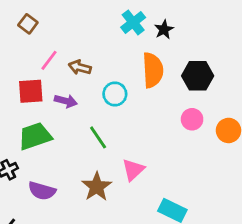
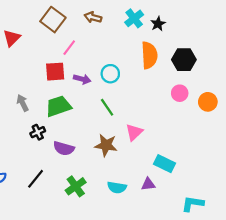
brown square: (28, 24) -> (53, 20), size x1.6
brown arrow: (80, 67) -> (93, 17), moved
cyan circle: (115, 94) -> (110, 74), moved
brown star: (97, 187) -> (106, 145), turned -30

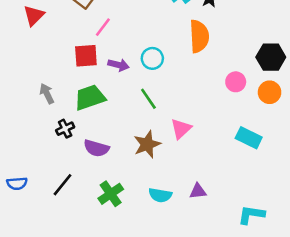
black hexagon: (184, 60) -> (271, 57), moved
brown star: (106, 145) -> (147, 144), turned -30
cyan rectangle: (164, 164) -> (249, 138), moved

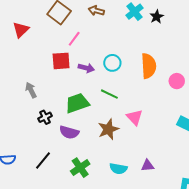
orange semicircle: (199, 36) -> (149, 66), moved
green trapezoid: (90, 97) -> (77, 103), moved
green line: (148, 99) -> (109, 94), turned -30
pink triangle: (181, 129) -> (135, 117), turned -30

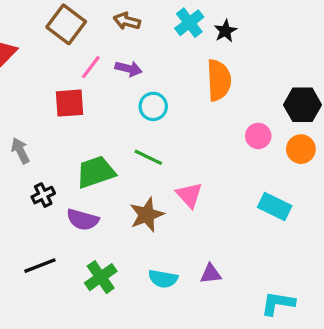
orange semicircle: (149, 66) -> (219, 80), moved
purple arrow: (86, 68) -> (129, 69), moved
black line: (43, 160) -> (40, 266), turned 30

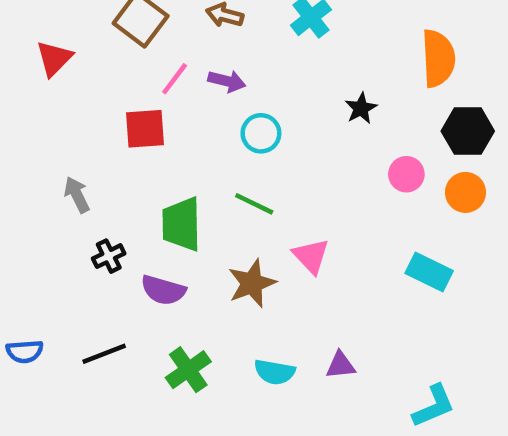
black star: (225, 31) -> (361, 108), moved
orange semicircle: (219, 80) -> (438, 58), moved
green trapezoid: (96, 172) -> (181, 224), turned -72
cyan L-shape: (278, 303) -> (434, 406), turned 148

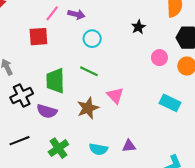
black cross: (109, 256) -> (22, 95), size x1.5

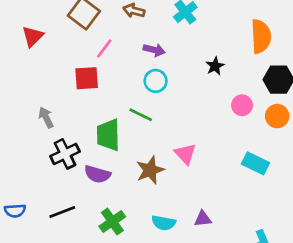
purple arrow: (76, 14) -> (154, 50), moved
green line: (89, 71) -> (141, 115), moved

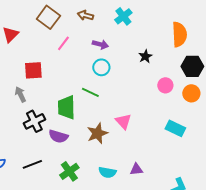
red square: (87, 78) -> (33, 70), moved

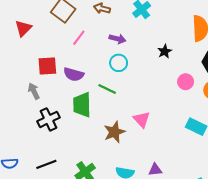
purple semicircle: (58, 136) -> (74, 74), moved

